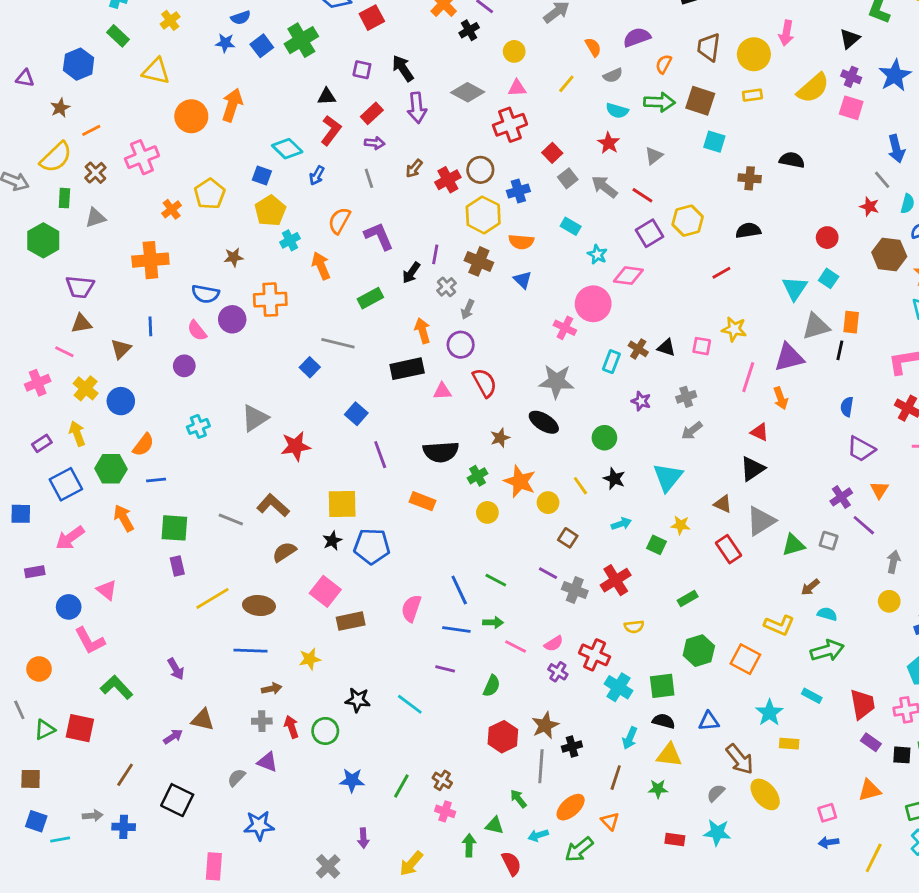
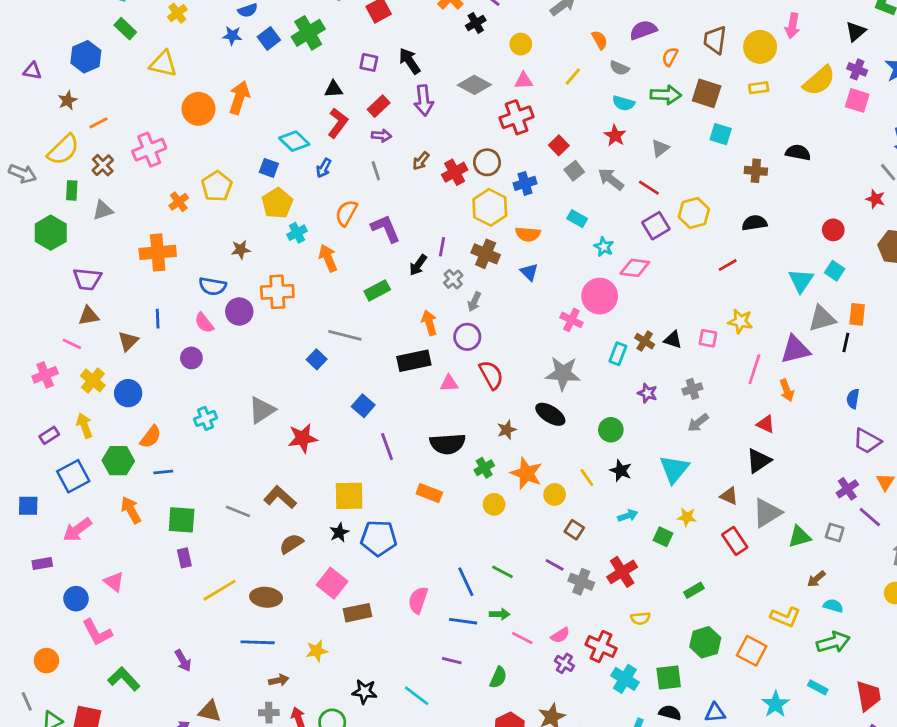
gray semicircle: (613, 75) -> (619, 68), turned 48

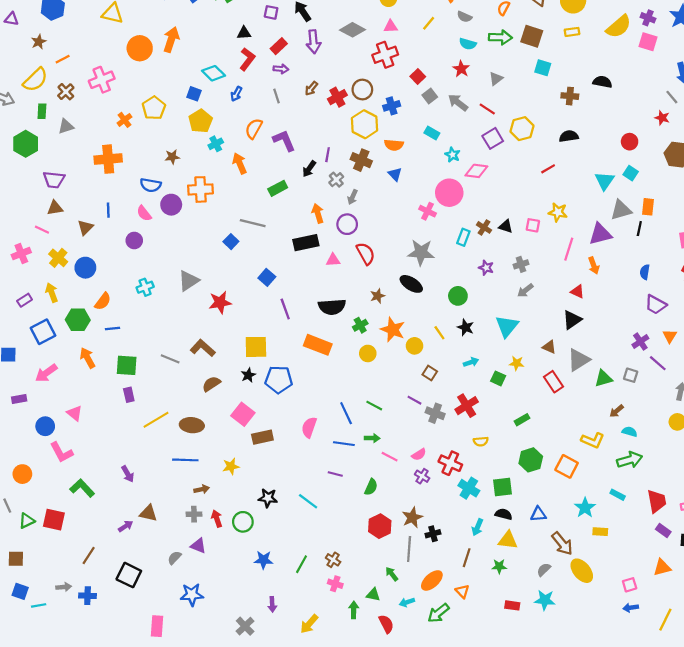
orange rectangle: (429, 493) -> (318, 345), size x1.4

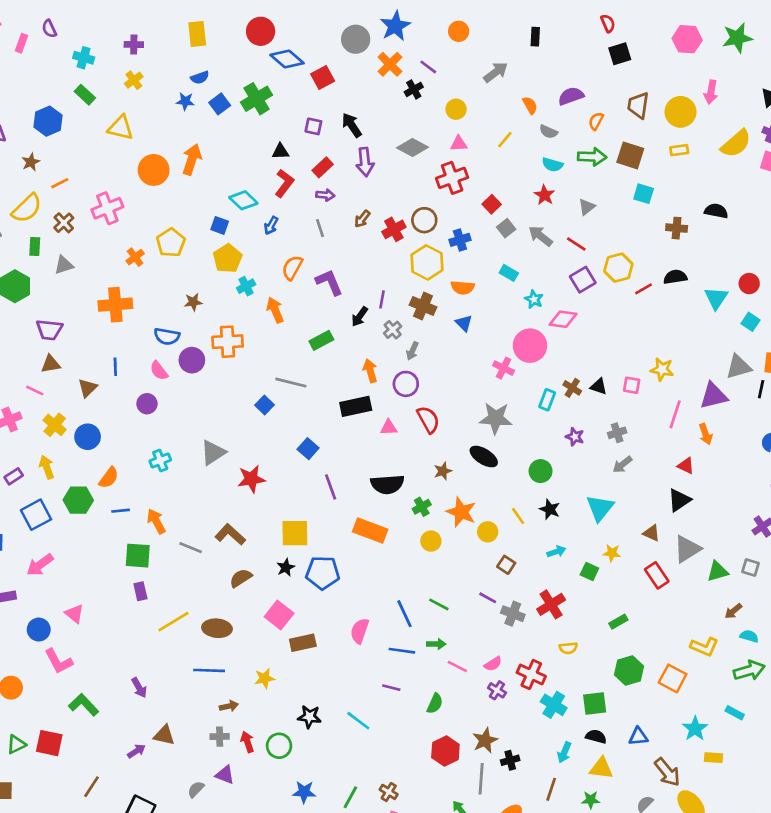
red line: (548, 169) -> (644, 289), moved
cyan triangle: (605, 181) -> (716, 298), moved
orange arrow: (88, 358) -> (156, 521), moved

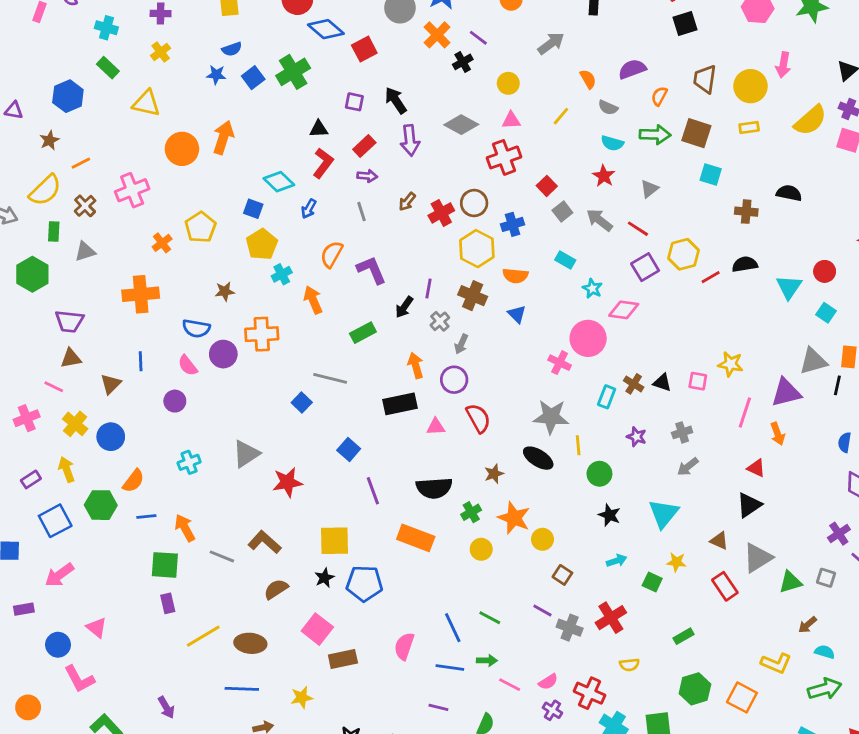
yellow line: (518, 516) -> (578, 445), moved, turned 30

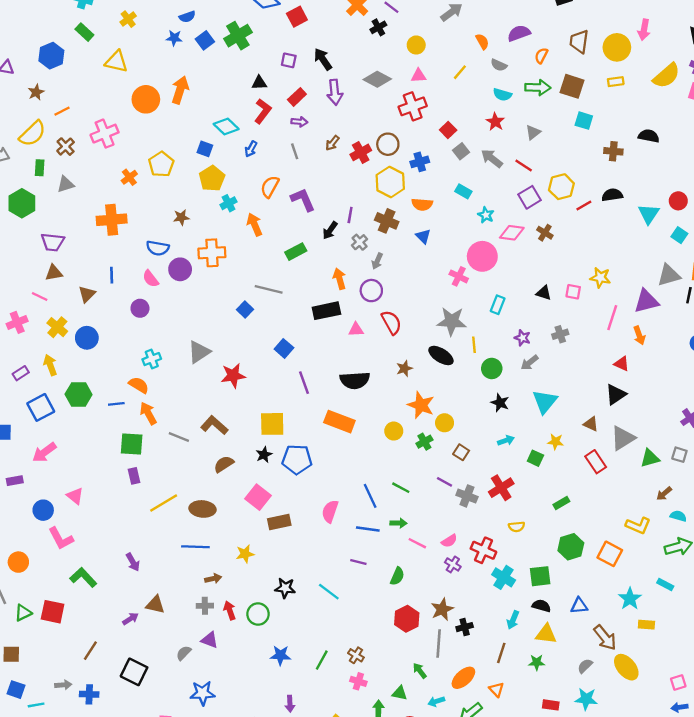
brown cross: (634, 384) -> (545, 233), moved
gray arrow: (688, 467) -> (530, 363), moved
orange semicircle: (134, 481) -> (139, 385), moved, turned -96
green cross: (471, 512) -> (424, 442), moved

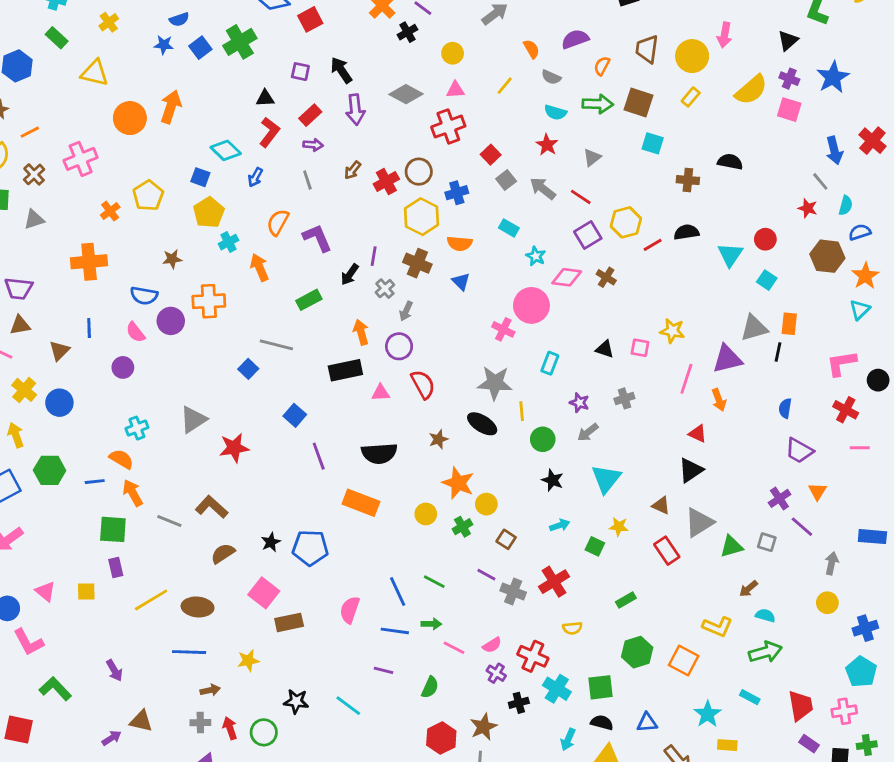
yellow rectangle: (616, 82) -> (691, 97), turned -42
yellow square: (272, 424) -> (86, 591), moved, size x0.6
black cross: (465, 627) -> (519, 703), moved

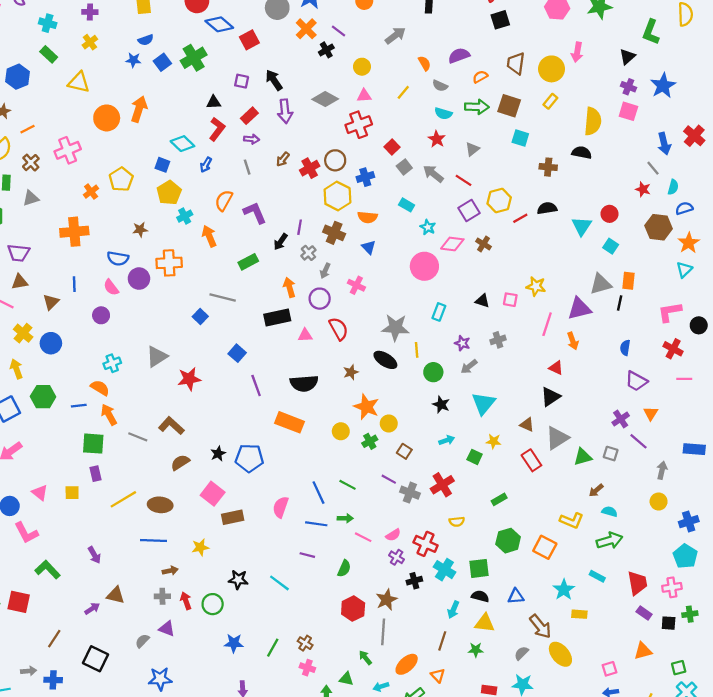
orange semicircle: (602, 66) -> (480, 77), turned 32
yellow semicircle: (751, 90) -> (593, 121), moved, turned -44
pink cross: (503, 329) -> (356, 285), moved

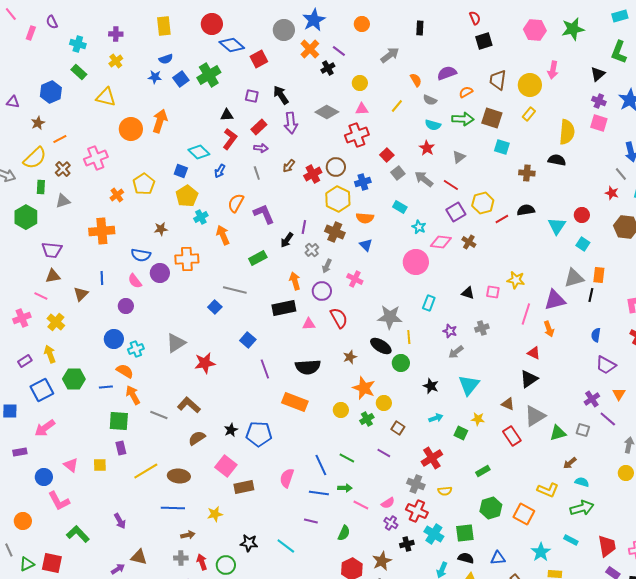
blue circle: (51, 343) -> (114, 339), moved
green circle: (433, 372) -> (401, 363), moved
gray cross: (410, 493) -> (416, 484), moved

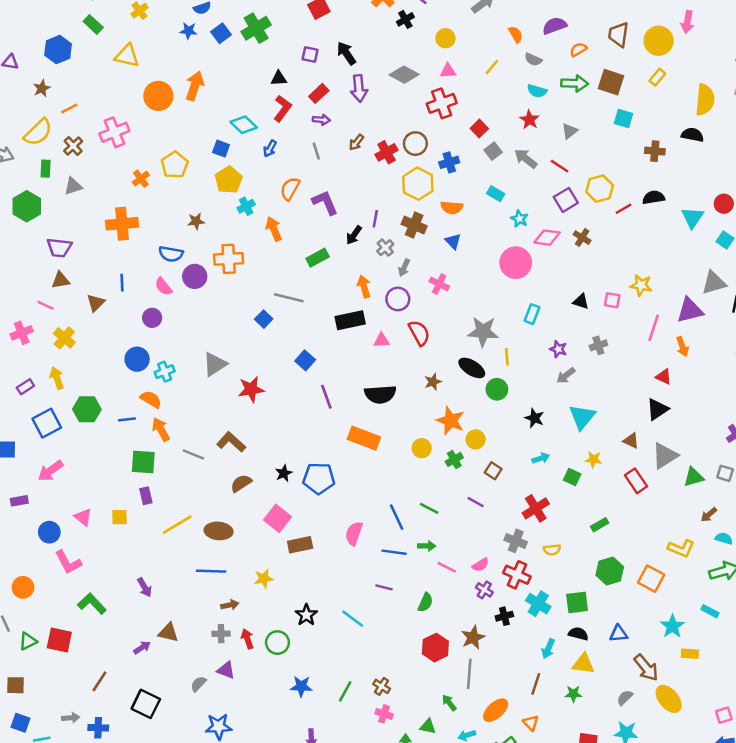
black star: (249, 543) -> (306, 615), turned 30

